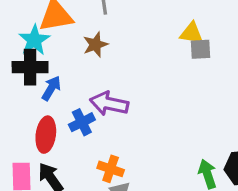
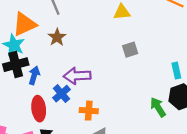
gray square: (200, 49) -> (130, 50), moved
orange cross: (111, 169) -> (89, 111), moved

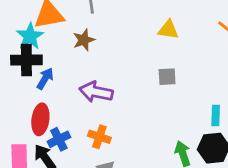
blue cross: (62, 94) -> (59, 139), moved

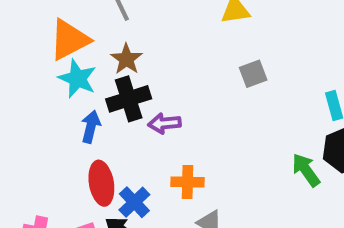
cyan star: (30, 36) -> (77, 79), moved
black cross: (26, 60) -> (129, 99), moved
purple arrow: (96, 92) -> (164, 123), size x0.7

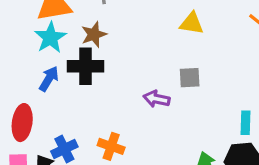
purple arrow: (164, 123) -> (157, 99), moved
red ellipse: (101, 183) -> (22, 123), moved

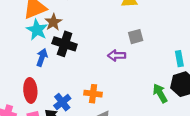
brown star: (94, 34) -> (53, 22), moved
black cross: (86, 66) -> (65, 44), turned 30

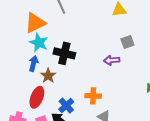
brown star: (53, 22) -> (48, 76), moved
blue arrow: (42, 57) -> (33, 63), moved
red ellipse: (30, 90) -> (37, 97), turned 30

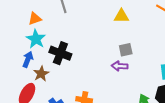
orange triangle: (35, 23) -> (35, 19), size x0.6
purple arrow: (112, 60) -> (120, 66), moved

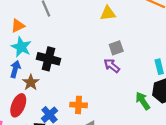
purple arrow: (120, 66) -> (112, 66), turned 42

